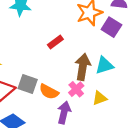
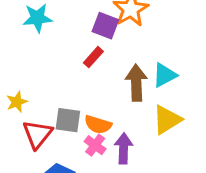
purple square: (111, 27) -> (105, 26), moved
pink cross: (76, 89) -> (95, 145), moved
yellow triangle: (100, 98) -> (167, 120), size x1.5

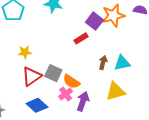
brown arrow: (136, 83) -> (103, 63), size x0.6

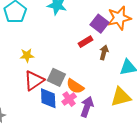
brown arrow: (103, 63) -> (104, 53), moved
blue diamond: (37, 105) -> (48, 98), moved, turned 45

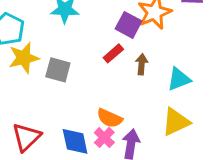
yellow star: (27, 55) -> (24, 58), moved, size x1.5
gray square: (56, 77) -> (58, 70), moved
red triangle: (34, 81) -> (26, 137), moved

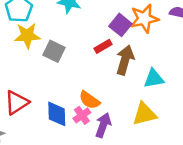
brown arrow: (142, 64) -> (125, 60), size x1.6

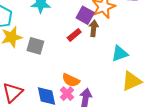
brown arrow: (125, 60) -> (94, 28), moved, size x0.7
yellow triangle: (144, 114) -> (132, 81), moved

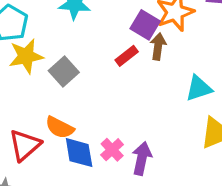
gray square: (35, 46) -> (64, 72), turned 30
orange semicircle: (71, 80) -> (60, 128), moved

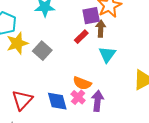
purple square: (145, 25) -> (91, 16), turned -36
cyan triangle: (199, 88) -> (107, 54), moved, turned -30
orange semicircle: (60, 128) -> (82, 83), moved

